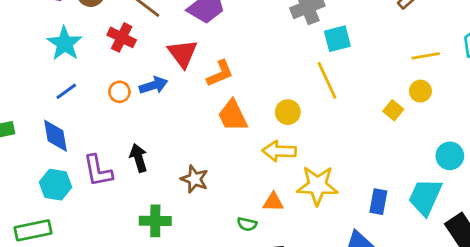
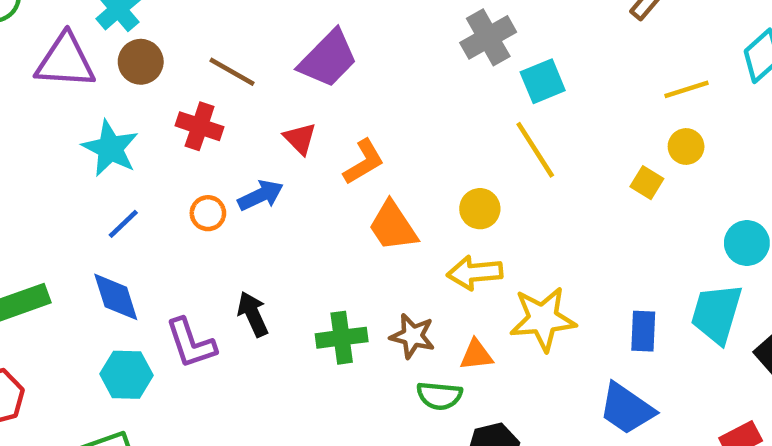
red triangle: (183, 54) -> (300, 139), size x0.7
brown star: (195, 179) -> (412, 336), moved
green cross: (155, 221) -> (342, 338), moved
green semicircle: (247, 224) -> (439, 396), size x1.4

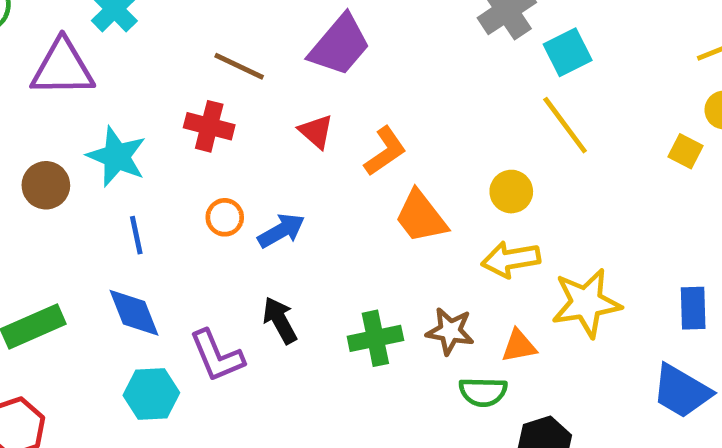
brown circle: (141, 62) -> (46, 185), moved
blue arrow: (261, 195) -> (281, 231), moved
blue line: (123, 224) -> (136, 235), turned -54

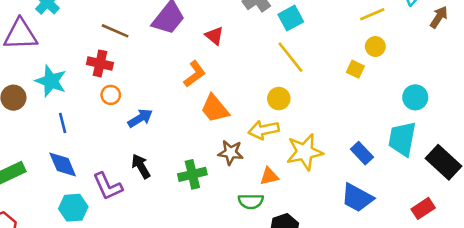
red triangle: (316, 131) -> (214, 36), moved
yellow circle: (511, 192) -> (279, 99), moved
orange circle: (225, 217) -> (111, 95), moved
blue rectangle: (693, 308) -> (362, 153), turned -40
brown star: (450, 331) -> (231, 153), moved

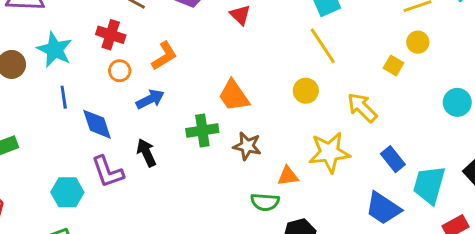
orange L-shape: (195, 74) -> (164, 56), moved
yellow arrow: (264, 130) -> (362, 108), moved, turned 52
cyan trapezoid: (402, 139) -> (429, 185), moved
blue diamond: (63, 164) -> (97, 124), moved
green cross: (192, 174) -> (202, 131), moved

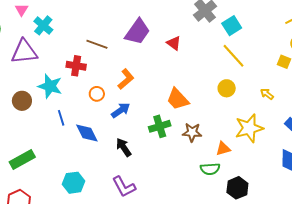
red cross: (111, 35) -> (76, 66), moved
yellow arrow: (362, 108) -> (267, 94), size x0.6
purple L-shape: (108, 172) -> (124, 187), moved

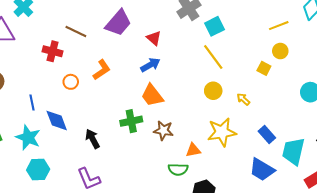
cyan star: (50, 86) -> (28, 137), moved
yellow circle: (227, 88) -> (213, 91), moved
blue arrow: (121, 110) -> (150, 65), moved

